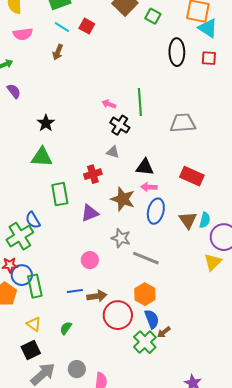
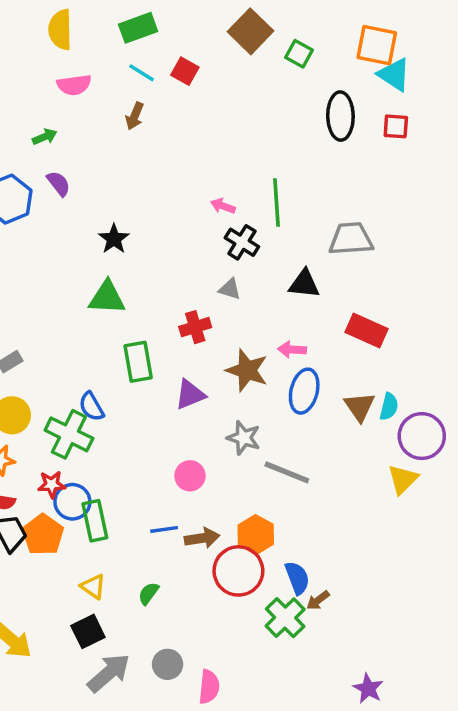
black triangle: (145, 167) -> (304, 284), moved
green cross: (20, 236) -> (69, 434), turned -32
orange hexagon: (145, 294) -> (256, 535), moved

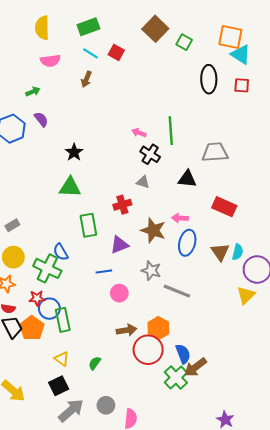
blue line: (164, 529) -> (104, 272), moved
brown arrow: (318, 600) -> (195, 367), size x1.6

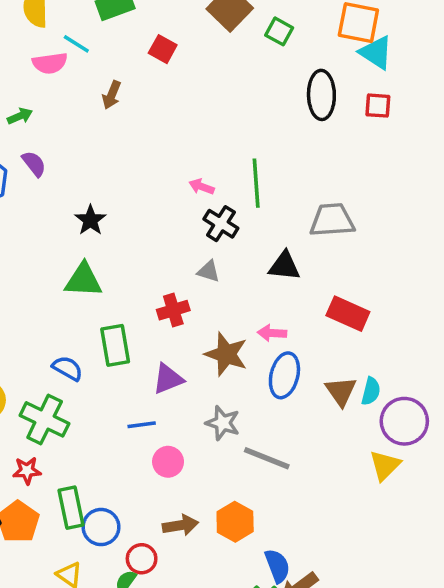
cyan line: (91, 53) -> (76, 44), moved
blue semicircle: (61, 252) -> (67, 368), moved, turned 150
blue circle: (49, 309) -> (101, 527), moved
red circle: (148, 350) -> (142, 559), moved, size x0.6

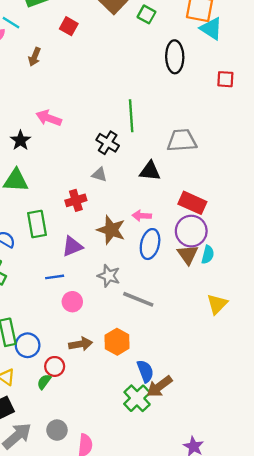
red square: (378, 106) -> (225, 79), moved
pink arrow: (202, 187) -> (49, 118), moved, size x1.5
purple circle: (404, 421) -> (191, 231), moved

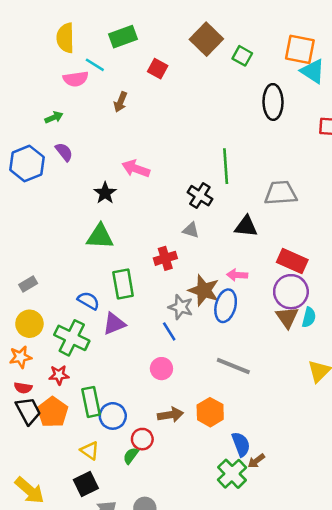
blue ellipse: (150, 244) -> (226, 306), moved
purple triangle: (72, 246) -> (114, 324), moved
gray star: (109, 276) -> (181, 307), moved
blue line: (55, 277) -> (169, 331), moved, turned 66
brown arrow: (159, 386) -> (256, 461), size x0.6

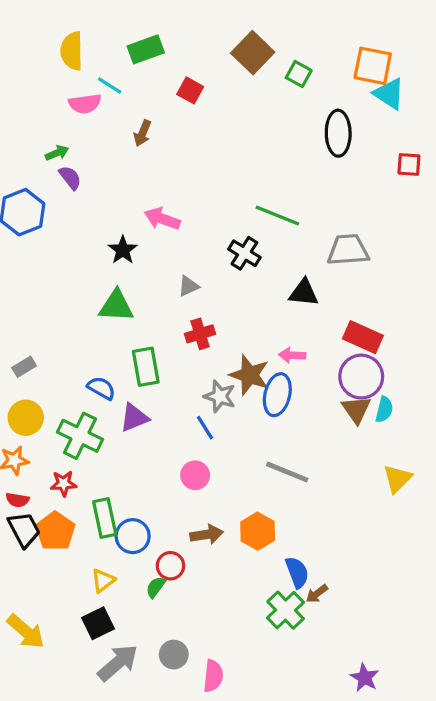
purple semicircle: (64, 152) -> (70, 178), moved
green line: (226, 166) -> (277, 215), turned -64
gray triangle: (191, 230) -> (189, 286), moved, turned -42
yellow triangle: (90, 451) -> (103, 581), turned 48

